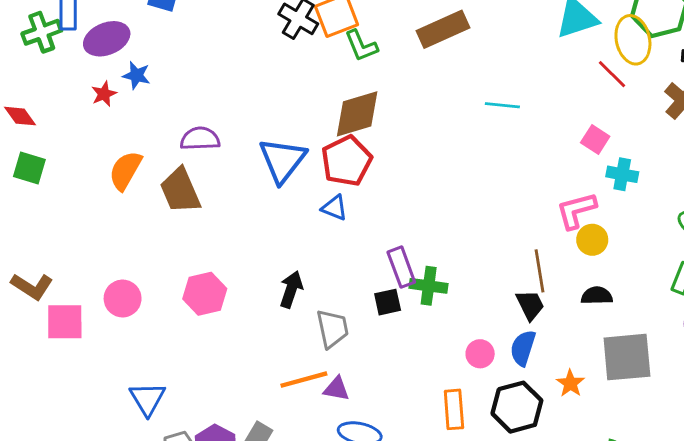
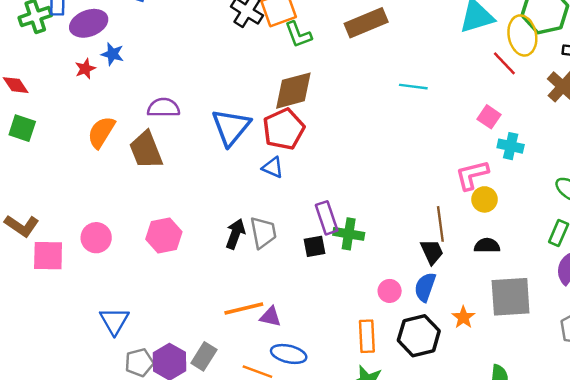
gray trapezoid: (332, 329) -> (263, 233), moved

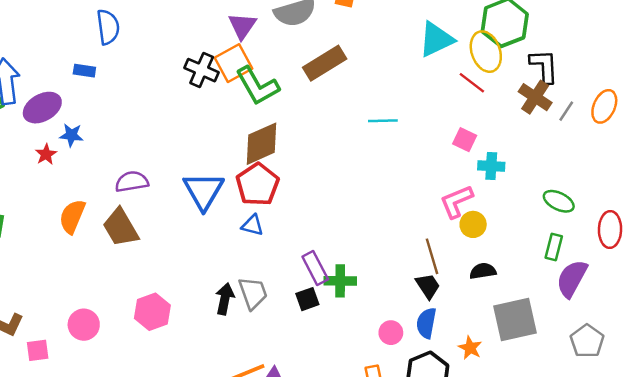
green L-shape: (298, 34) -> (257, 86), size x1.5
pink square: (48, 256) -> (38, 350), size x0.7

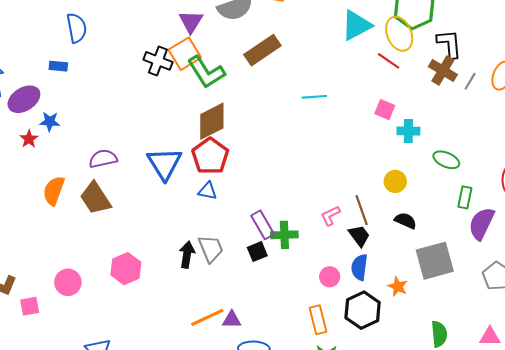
pink L-shape: (456, 201) -> (330, 216), moved, size x0.7
green ellipse: (559, 201) -> (446, 160), moved
black semicircle: (483, 271) -> (406, 221), turned 35

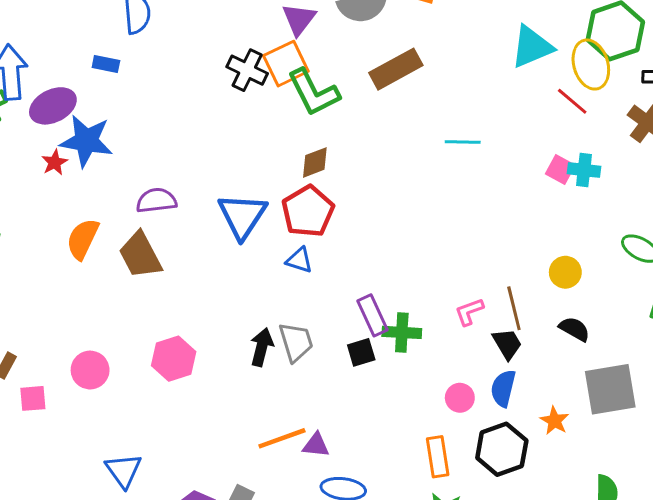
brown diamond: (212, 121) -> (315, 162), size x0.6
blue star: (50, 122) -> (86, 141), size x1.8
cyan cross: (408, 131) -> (584, 170), moved

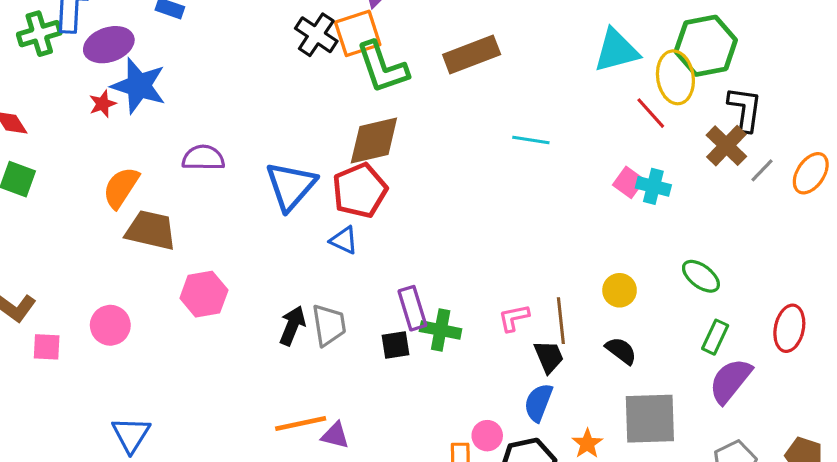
brown diamond: (315, 162) -> (374, 141), size x1.6
brown trapezoid: (140, 255) -> (151, 230), moved, turned 123
pink hexagon: (174, 359) -> (204, 294), moved
pink circle: (460, 398) -> (487, 436), moved

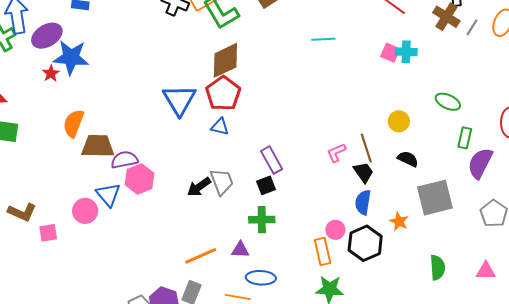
purple semicircle: (203, 158) -> (124, 160), moved
black arrow: (292, 326) -> (199, 187), turned -135
green cross: (441, 330) -> (262, 220), moved
orange line: (301, 424) -> (201, 256), moved
blue triangle: (131, 435) -> (108, 195), moved

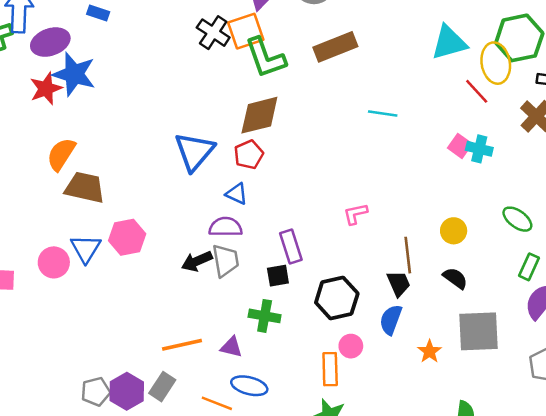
red star: (51, 73) -> (46, 89), size x1.5
red pentagon: (223, 93) -> (249, 155), size x0.7
pink L-shape: (336, 153) -> (355, 214), moved
purple semicircle: (124, 160) -> (226, 227), moved
black hexagon: (365, 243) -> (337, 298), moved

